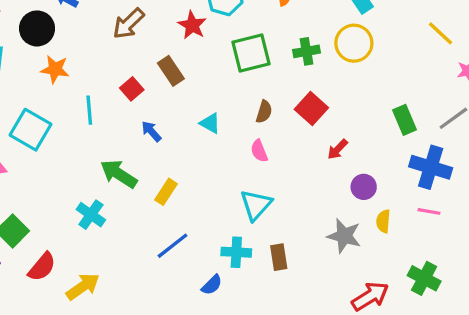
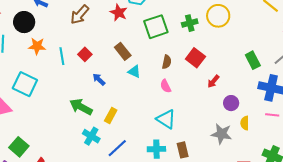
brown rectangle: (171, 71) -> (123, 51), moved
cyan line: (89, 110) -> (62, 56), moved
cyan triangle: (256, 205) -> (166, 119), turned -35
cyan cross: (91, 215) -> (91, 136), moved

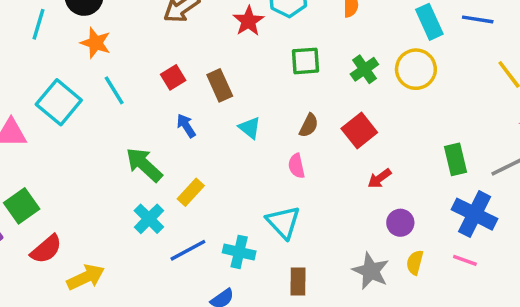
green cross: (190, 23) -> (364, 69), turned -35
green square: (156, 27) -> (306, 61), size x0.7
brown rectangle: (123, 51) -> (220, 85), moved
cyan line: (62, 56) -> (114, 90), moved, turned -36
cyan cross: (156, 149) -> (239, 252), moved

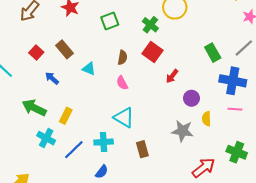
green cross: (364, 69) -> (150, 25), moved

